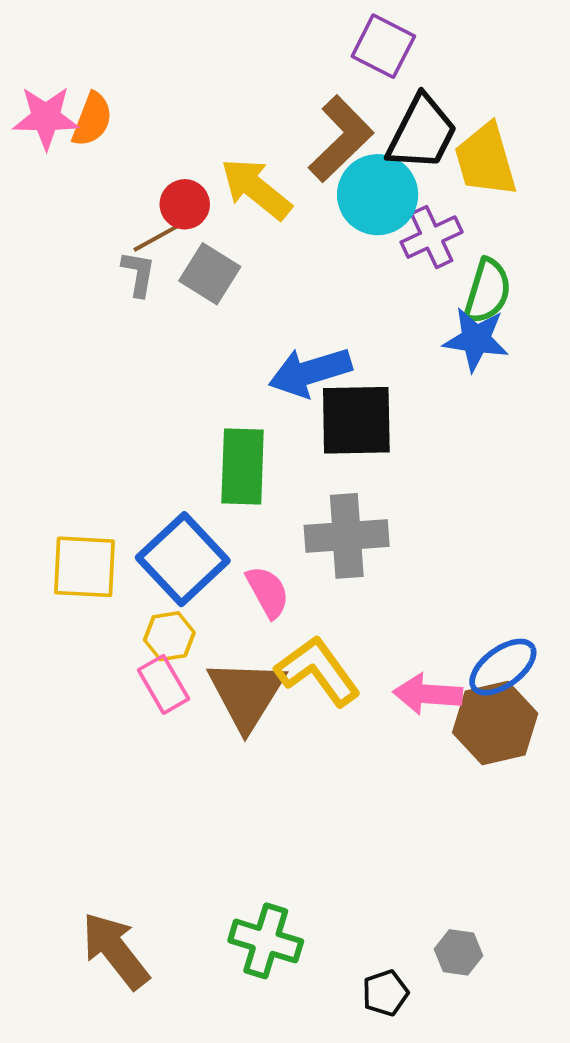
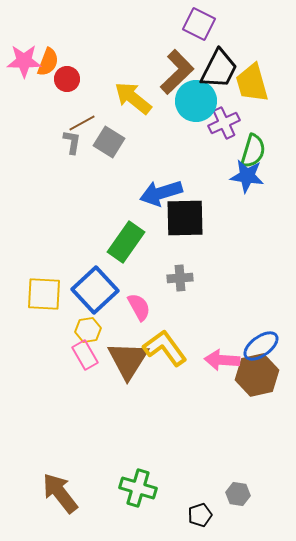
red circle: (185, 204) -> (67, 79), moved
green rectangle: (243, 467) -> (126, 242), turned 33
gray cross: (347, 536) -> (180, 278), size x0.6

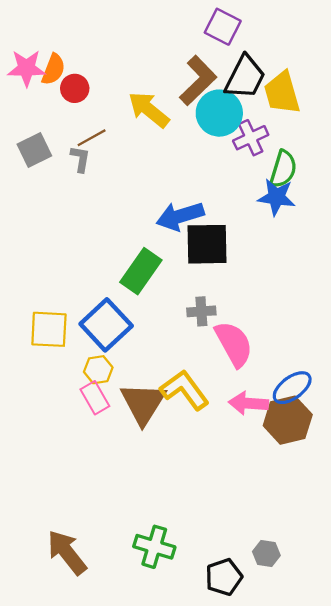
gray square: (109, 142) -> (34, 150), moved, turned 32
pink semicircle: (139, 307) -> (234, 344), moved, size x1.5
black pentagon: (200, 515) -> (224, 577), size x1.4

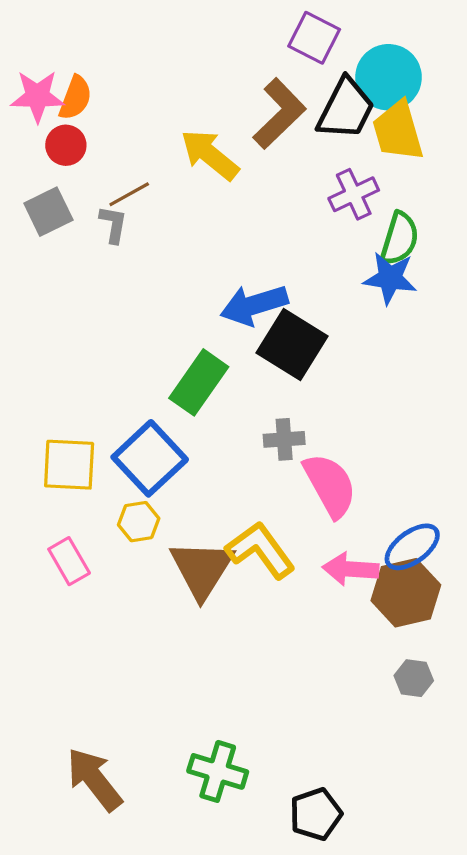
red circle: (75, 88) -> (66, 145), moved
cyan circle: (219, 113) -> (388, 77), moved
black square: (207, 244) -> (292, 344), turned 33
pink rectangle: (95, 398) -> (69, 561), moved
gray hexagon: (266, 553) -> (414, 678), moved

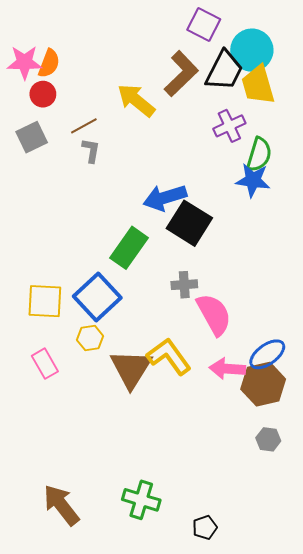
gray L-shape: (113, 224) -> (91, 150), moved
black pentagon: (316, 814) -> (205, 527), size x0.7

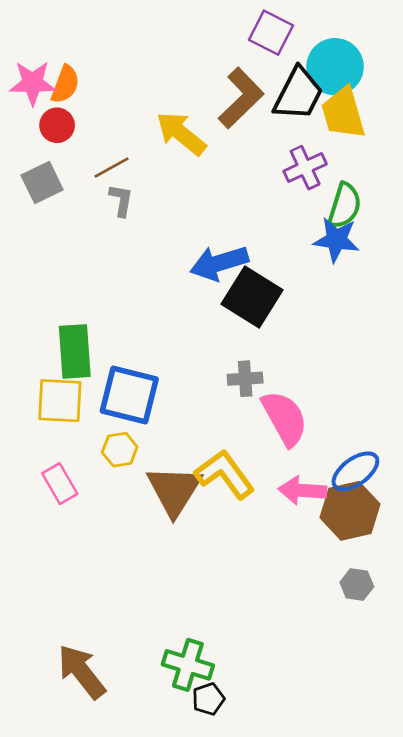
green rectangle: (129, 248) -> (75, 351), moved, turned -39
blue square: (97, 297) -> (129, 395), turned -33
black pentagon: (205, 527) -> (208, 699), moved

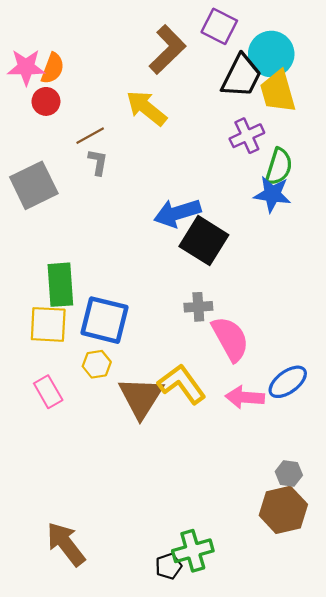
brown L-shape: (241, 98) -> (167, 50), moved
gray square: (42, 183) -> (34, 185), moved, size x1.4
brown hexagon: (350, 511) -> (283, 510), moved
green cross: (188, 665) -> (193, 551), moved, turned -33

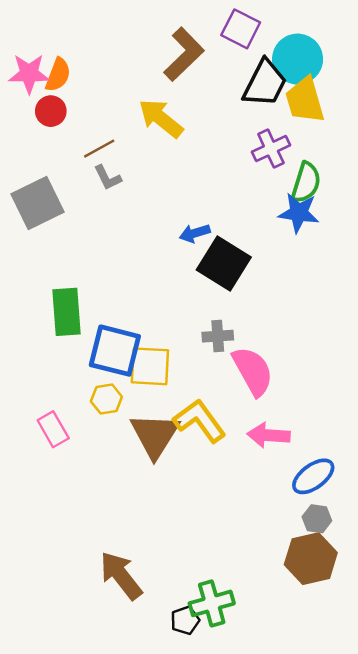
gray L-shape: (98, 162) -> (108, 178), turned 144
blue arrow: (177, 213) -> (195, 233), size x0.6
yellow square: (48, 324) -> (150, 366), moved
blue ellipse: (288, 382) -> (313, 476), moved
brown arrow: (66, 544) -> (121, 576), moved

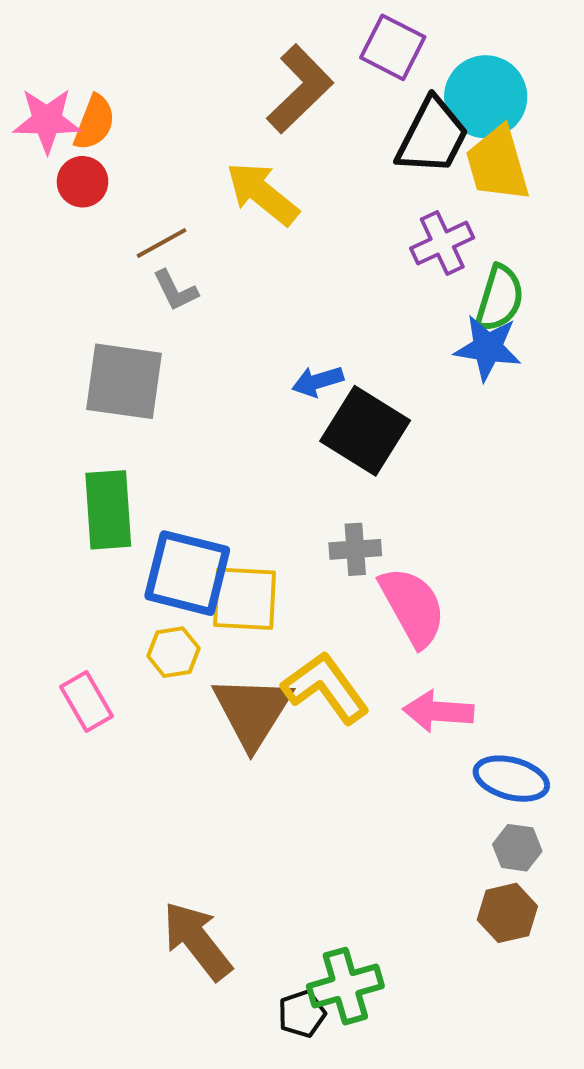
gray square: (37, 203) -> (124, 381), moved, turned 34
blue ellipse: (313, 476) -> (511, 779), turned 51
brown hexagon: (311, 559) -> (507, 913), size x0.7

